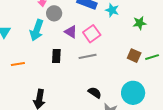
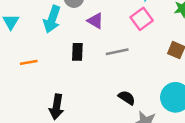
pink square: (92, 34) -> (142, 19), moved

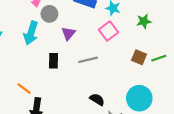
purple triangle: (95, 21) -> (68, 34), turned 40
orange line: (29, 62) -> (24, 89), moved, turned 48

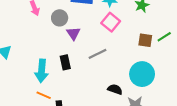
gray circle: (49, 14) -> (60, 18), moved
cyan arrow: (31, 33) -> (42, 71), moved
cyan circle: (139, 98) -> (142, 74), moved

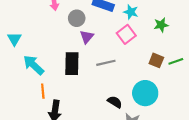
black rectangle: (65, 62) -> (72, 64), size x1.5
cyan arrow: (42, 71) -> (34, 65), moved, turned 115
orange line: (44, 95) -> (43, 91), turned 48

